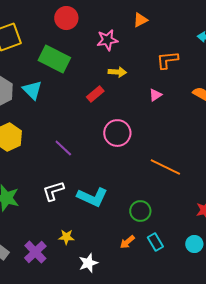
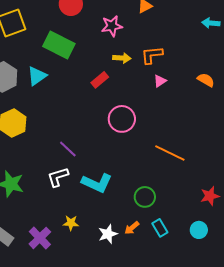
orange L-shape: (167, 60) -> (152, 55), moved
cyan triangle: (32, 90) -> (37, 76), turned 40
purple line: (63, 148) -> (68, 149), moved
white star: (88, 263) -> (108, 234), moved

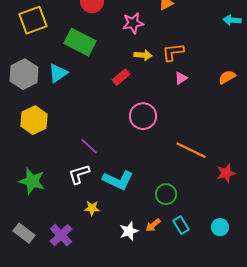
orange semicircle: (206, 80) -> (227, 77), turned -60
red star: (210, 196) -> (226, 173), moved
yellow star: (71, 223) -> (92, 208), moved

